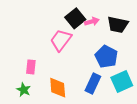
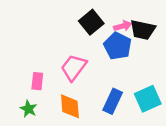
pink arrow: (92, 21) -> (123, 26), moved
pink trapezoid: (61, 40) -> (74, 67), moved
blue pentagon: (106, 57) -> (118, 46), moved

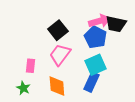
black square: (91, 22) -> (58, 30), moved
pink arrow: (123, 26) -> (100, 21), size x1.5
cyan square: (148, 99) -> (96, 65), moved

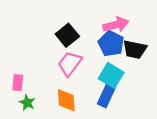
black trapezoid: (116, 24) -> (135, 49), moved
cyan square: (96, 65) -> (111, 75), turned -35
pink rectangle: (30, 66) -> (18, 83), moved

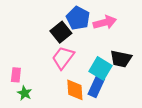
blue pentagon: (111, 44) -> (78, 18), moved
black trapezoid: (135, 49) -> (121, 59), moved
orange diamond: (66, 100) -> (75, 90), moved

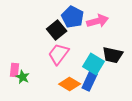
orange diamond: (75, 90) -> (70, 84), turned -55
green star: (25, 93) -> (23, 77), moved

